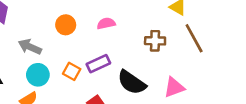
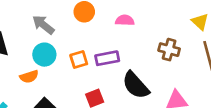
orange square: (72, 71) -> (79, 59), turned 30

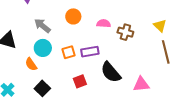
brown cross: (169, 50) -> (125, 32), moved
orange semicircle: (29, 77) -> (31, 64), turned 72

